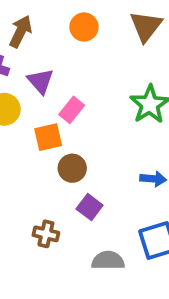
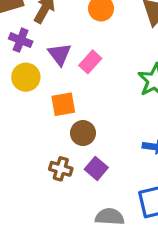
pink rectangle: (72, 110) -> (90, 62), moved
brown cross: (46, 234) -> (61, 169), moved

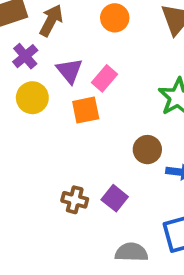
purple cross: (21, 40) -> (25, 56), turned 30
orange square: (63, 104) -> (86, 110), moved
brown circle: (83, 133) -> (147, 150), moved

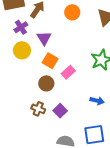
pink rectangle: (104, 78) -> (68, 72), moved
orange square: (86, 110) -> (50, 61), turned 35
brown circle: (147, 150) -> (46, 83), moved

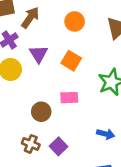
orange square: (50, 61) -> (71, 61), moved
pink rectangle: (68, 72) -> (69, 98), turned 40

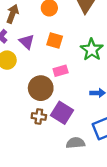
brown circle: (41, 112) -> (41, 88), size x1.5
purple square: (59, 146) -> (62, 113), size x1.5

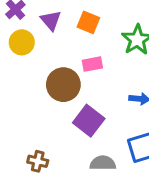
brown cross: (39, 116) -> (38, 161), moved

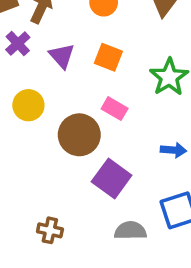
yellow circle: (22, 42) -> (28, 105), moved
pink rectangle: (92, 64) -> (115, 109), turned 42

